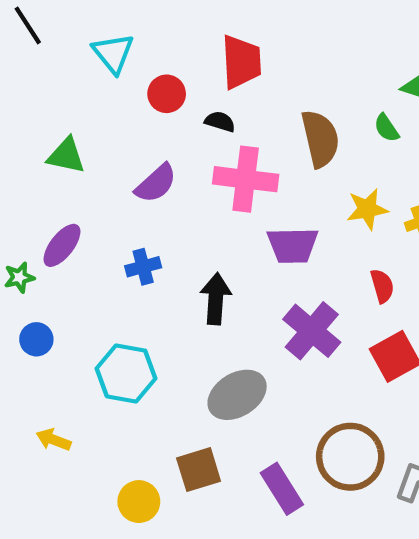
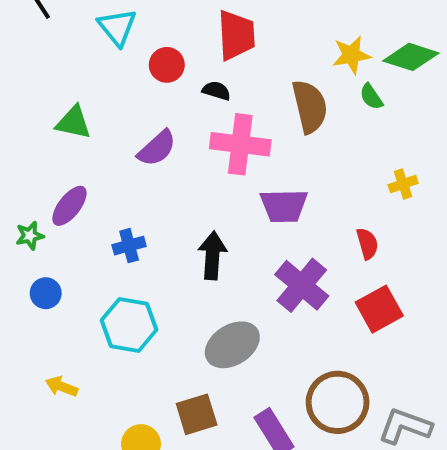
yellow star: (367, 209) -> (351, 55), moved
blue cross: (143, 267) -> (129, 246), moved

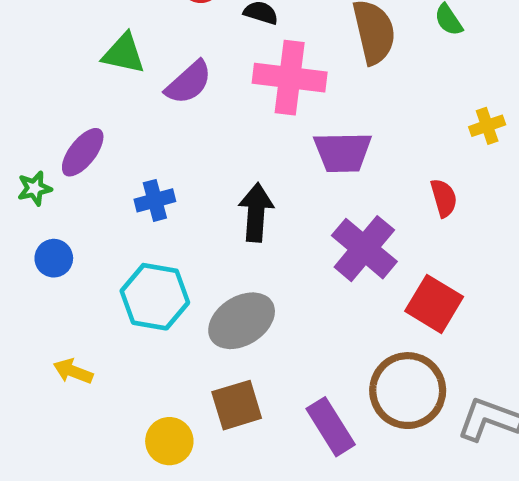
green triangle: (73, 122) -> (124, 54), moved
red square: (379, 309) -> (434, 304), moved, turned -30
gray ellipse: (232, 345) -> (242, 321), moved

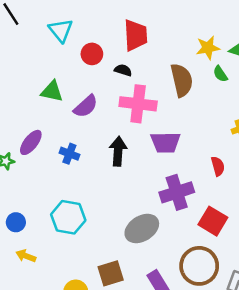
blue cross: (155, 200) -> (69, 154), moved, turned 36
black arrow: (256, 212) -> (118, 151), moved
purple cross: (364, 249) -> (177, 192), turned 32
blue circle: (54, 258) -> (16, 222), moved
gray ellipse: (242, 321) -> (142, 229), moved

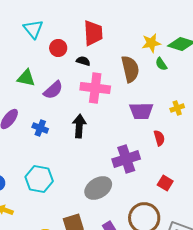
purple trapezoid: (165, 142) -> (141, 111), moved
red square: (213, 221) -> (165, 183), moved, size x0.7

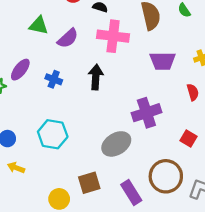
red semicircle: (159, 138) -> (193, 92), moved

